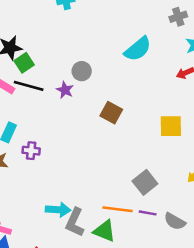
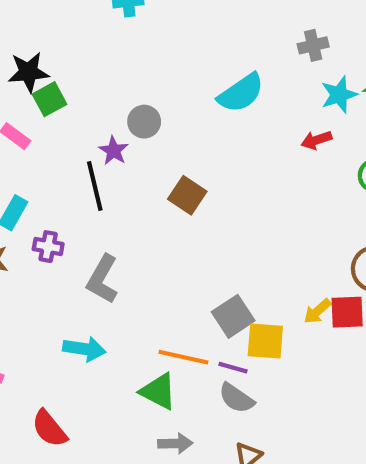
black line: (29, 86) -> (95, 186), moved, turned 56
yellow square: (171, 126) -> (265, 341), moved
gray semicircle: (175, 221) -> (236, 398), moved
gray L-shape: (75, 222) -> (102, 279), moved

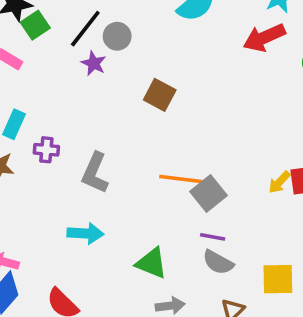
red arrow: (316, 140) -> (264, 38), size x1.6
black line: (95, 186) -> (85, 29), moved, turned 57
yellow square: (265, 341) -> (278, 279), moved
orange line: (183, 357) -> (181, 179), moved

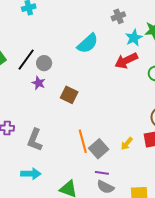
purple star: (94, 63) -> (38, 83), moved
orange line: (181, 179) -> (83, 141), turned 70
yellow arrow: (279, 182) -> (127, 144), moved

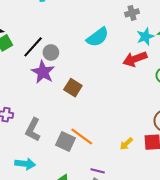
purple star: (38, 83) -> (43, 72), size x1.6
orange line: (83, 141) -> (82, 137), turned -45
gray square: (99, 149) -> (65, 142), moved, turned -30

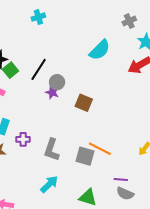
gray circle: (51, 52) -> (57, 82), moved
purple star: (43, 72) -> (52, 92), size x0.6
cyan arrow: (25, 164) -> (49, 184), turned -42

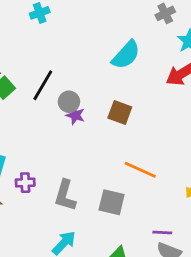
purple star: (52, 92) -> (75, 115), moved
brown square: (84, 103) -> (120, 112), moved
orange line: (100, 149) -> (140, 170), moved

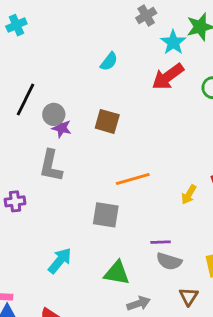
cyan semicircle: (126, 55) -> (109, 62), size x0.6
orange line: (140, 170) -> (133, 179), turned -36
gray L-shape: (65, 195) -> (51, 166), moved

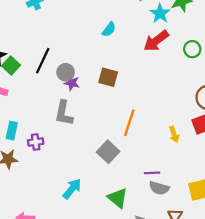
orange line: (133, 179) -> (129, 123), turned -55
yellow arrow: (189, 194) -> (174, 135), turned -49
gray square: (106, 215) -> (108, 152), turned 35
green triangle: (117, 273) -> (118, 198), turned 30

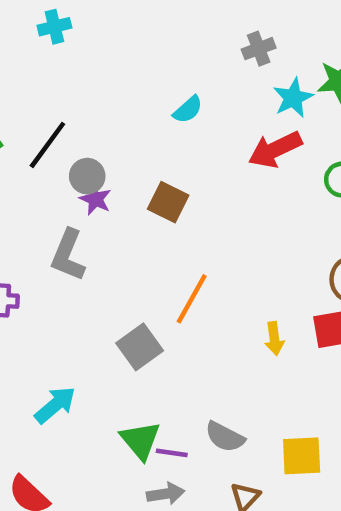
purple line: (152, 173) -> (172, 453), moved

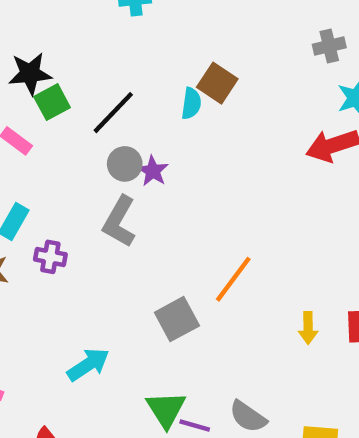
cyan semicircle: (188, 110) -> (191, 103), moved, turned -48
gray circle: (87, 176) -> (125, 164), moved
brown square: (168, 202) -> (217, 83), moved

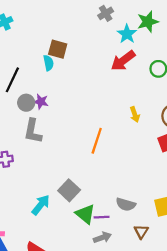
gray square: (177, 319) -> (69, 190), moved
yellow arrow: (308, 328) -> (135, 114), moved

